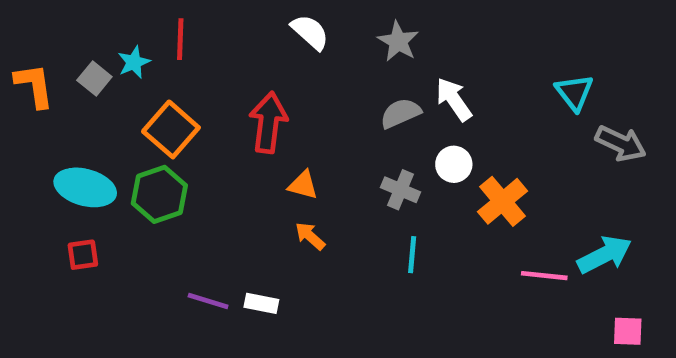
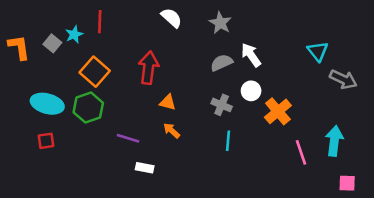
cyan arrow: (605, 255) -> (334, 141), turned -56
pink line: (544, 276) -> (301, 152), turned 65
purple line: (208, 301) -> (128, 138), moved

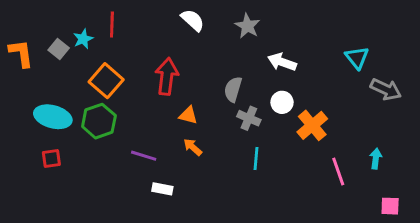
white arrow: (251, 55) -> (282, 62), turned -35
gray semicircle: (222, 63) -> (233, 89), moved, turned -50
cyan arrow: (334, 141) -> (376, 159), size x0.6

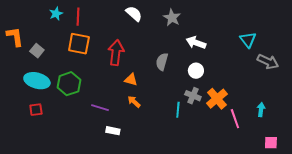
cyan star: (83, 39) -> (56, 14), moved
gray square: (59, 49) -> (37, 51), moved
orange square: (106, 81) -> (79, 44), moved, turned -30
gray cross: (249, 118) -> (193, 96), moved
orange cross: (312, 125) -> (217, 99), moved

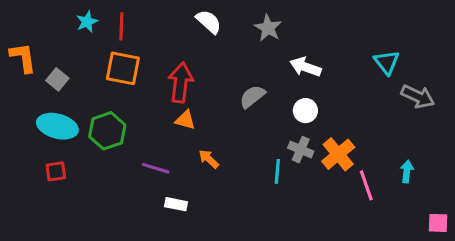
gray semicircle: (162, 62) -> (252, 97), turned 36
orange triangle: (131, 80) -> (185, 120), moved
pink square: (271, 143) -> (438, 223), moved

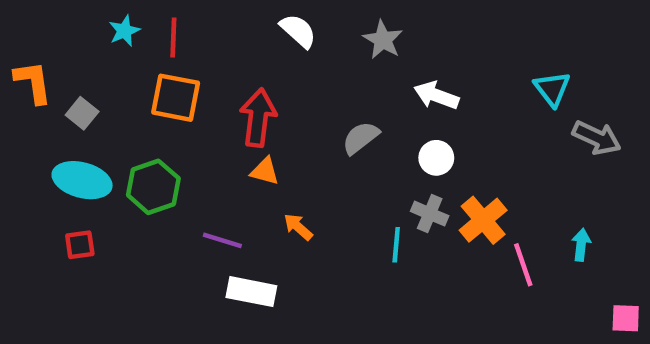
white rectangle: (176, 204) -> (251, 292), size x1.5

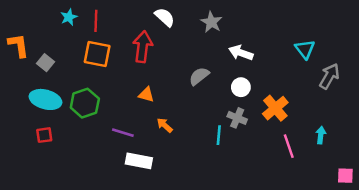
red arrow: (258, 118) -> (143, 47), moved
gray arrow: (597, 138) -> (329, 76), turned -85
orange cross: (483, 220) -> (275, 108), moved

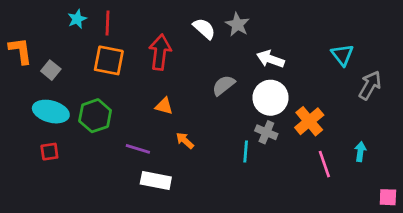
white semicircle: (165, 17) -> (204, 29), moved
white circle: (241, 87) -> (271, 98), size x1.6

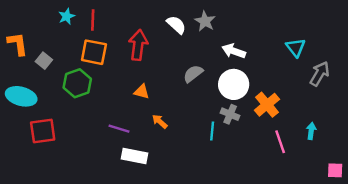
cyan ellipse: (51, 112) -> (21, 96), moved
green hexagon: (95, 116) -> (77, 83), moved
red square: (49, 152) -> (43, 131), size x1.6

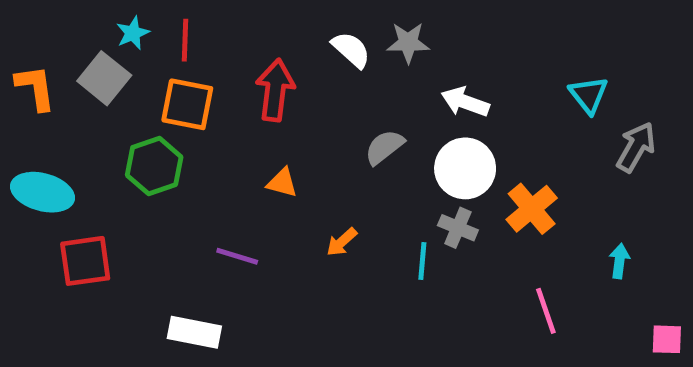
gray star: (205, 21) -> (408, 43), turned -30
gray square: (44, 61) -> (104, 78), moved, size x1.5
orange arrow: (160, 121) -> (342, 242), moved, turned -84
pink line: (280, 142) -> (546, 311), moved
white rectangle: (135, 156) -> (194, 332), moved

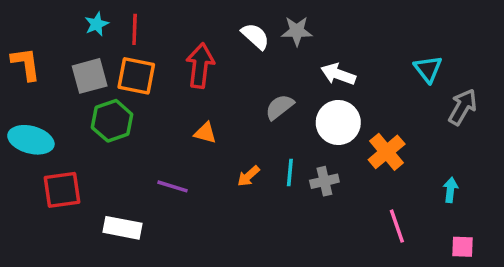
gray square: (104, 78) -> (90, 76), moved, turned 36
gray cross: (458, 228) -> (324, 181), moved, turned -36
cyan line: (422, 261) -> (290, 173), moved
white rectangle: (194, 332) -> (122, 228), moved
pink square: (667, 339) -> (463, 247), moved

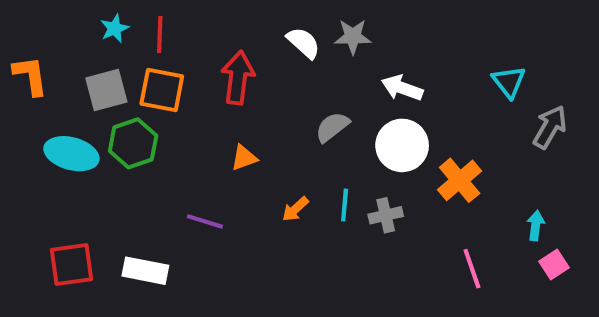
orange triangle: (205, 133) -> (244, 158), turned -35
cyan ellipse: (31, 140) -> (71, 154), moved
red square: (62, 190) -> (71, 265), moved
pink square: (463, 247) -> (554, 265), moved, turned -35

